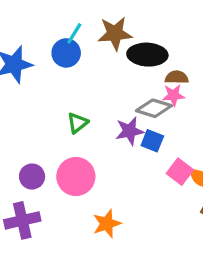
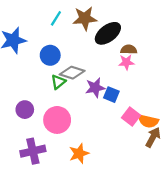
blue circle: (66, 53) -> (50, 55), moved
black ellipse: (147, 55) -> (108, 33), turned -40
gray diamond: (154, 108) -> (72, 73), moved
purple circle: (32, 177) -> (25, 110), moved
purple cross: (22, 220) -> (33, 151), moved

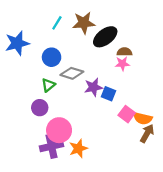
green triangle: (58, 82) -> (48, 85), moved
purple circle: (25, 110) -> (40, 108), moved
pink circle: (57, 120) -> (59, 130), moved
purple cross: (33, 151) -> (52, 146), moved

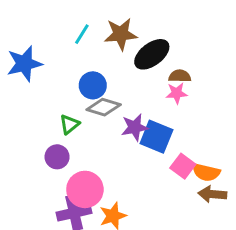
blue circle: (52, 57) -> (93, 85), moved
blue square: (108, 94) -> (156, 137), size x1.5
brown arrow: (147, 133) -> (212, 194), turned -114

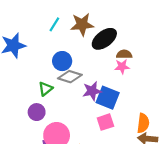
pink square: (183, 166) -> (105, 122), moved, turned 35
orange semicircle: (206, 172) -> (143, 123), turned -96

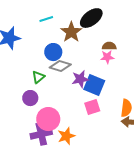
cyan line: (54, 24) -> (46, 19), turned 40
brown star: (82, 24) -> (71, 32), moved, turned -30
black ellipse: (104, 39) -> (91, 18), moved

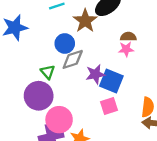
gray diamond: (60, 66) -> (73, 59), turned -35
green triangle: (38, 77) -> (48, 72), turned -32
purple circle: (30, 98) -> (39, 96), size x1.6

